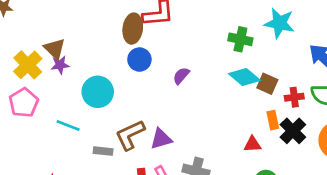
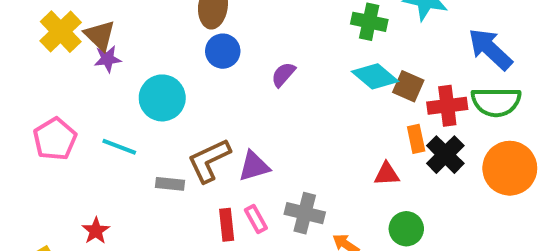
yellow cross: (28, 65) -> (61, 32), moved
red cross: (294, 97) -> (447, 106), size x1.4
pink pentagon: (24, 103) -> (55, 139), moved

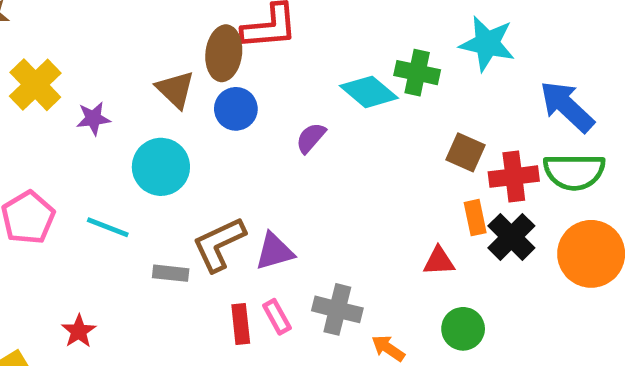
brown triangle: (100, 35) -> (175, 90), moved
cyan diamond: (375, 76) -> (369, 92), moved

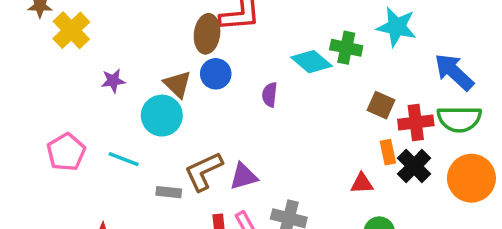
yellow cross: (35, 85) -> (71, 30), moved
brown triangle: (175, 90) -> (177, 84), moved
purple semicircle: (311, 138) -> (270, 95), turned -35

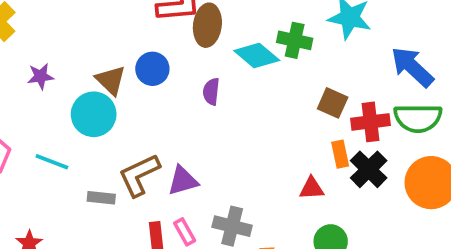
brown ellipse: (207, 34) -> (207, 25), moved

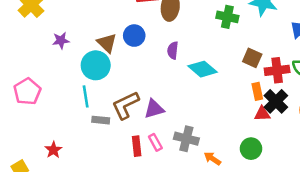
cyan diamond: (257, 56) -> (203, 69), moved
cyan line: (52, 162) -> (86, 96), moved, turned 60
red triangle: (312, 188) -> (262, 114), moved

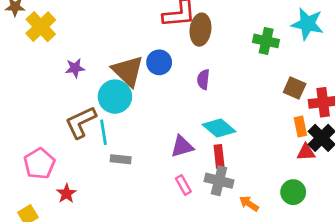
brown triangle: (107, 43) -> (128, 71), size x1.4
cyan diamond: (203, 69) -> (219, 128), moved
pink pentagon: (27, 91) -> (39, 164), moved
brown L-shape: (125, 105) -> (81, 122), moved
red rectangle: (137, 146) -> (219, 156), moved

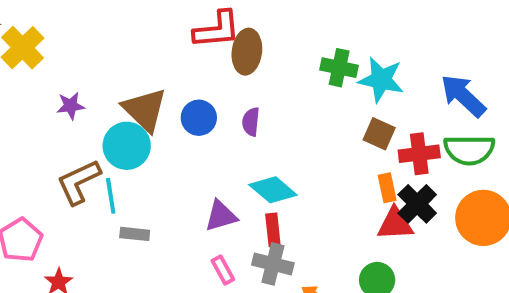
cyan star: (307, 24) -> (381, 80), moved
blue circle: (159, 62) -> (199, 118), moved
red triangle: (306, 152) -> (395, 224), size x1.4

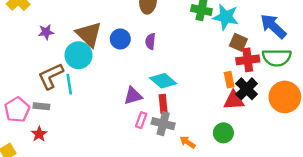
brown square: (379, 134) -> (238, 42), moved
gray rectangle: (135, 234) -> (41, 106), moved
pink rectangle: (223, 270) -> (141, 120), moved, turned 49

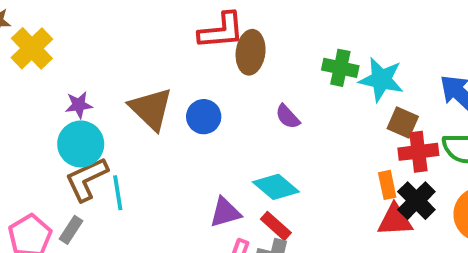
purple semicircle: (150, 41) -> (288, 117), moved, turned -49
cyan circle: (79, 55) -> (81, 144), moved
red rectangle: (163, 104) -> (276, 226), turned -42
gray rectangle: (41, 106) -> (71, 230), turned -63

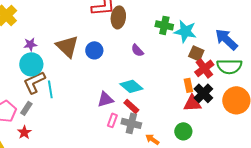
red cross: (418, 152) -> (204, 68), turned -30

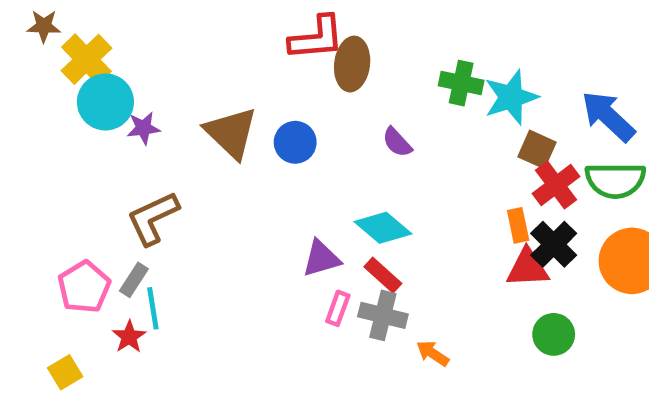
cyan star: (185, 31) -> (511, 97), turned -30
cyan circle: (31, 64) -> (105, 102), moved
cyan line: (50, 89) -> (153, 308), moved
green circle: (183, 131) -> (554, 334), moved

